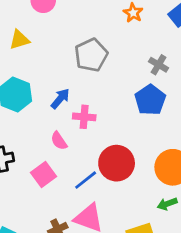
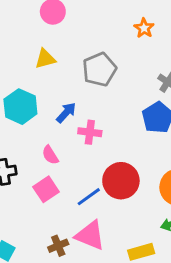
yellow triangle: (19, 40) -> (45, 59), moved
pink semicircle: (59, 141) -> (50, 155), moved

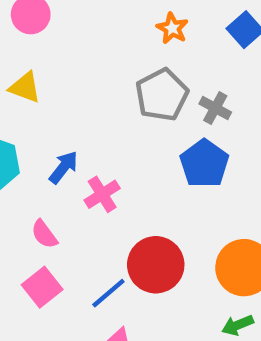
yellow triangle: (45, 59) -> (25, 87), turned 40
gray pentagon: (99, 69) -> (162, 95), moved
pink cross: (90, 132) -> (102, 194), turned -35

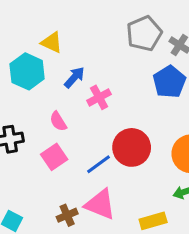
yellow triangle: (25, 87) -> (52, 42), moved

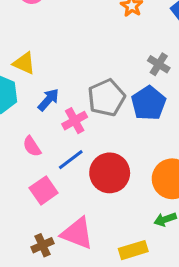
gray pentagon: (144, 33) -> (106, 98), moved
pink square: (54, 157) -> (44, 190), moved
blue line: (98, 164) -> (71, 160), moved

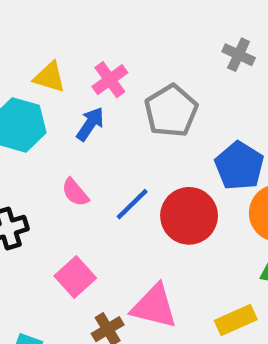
blue pentagon: (149, 103) -> (239, 166), moved
pink cross: (75, 121) -> (110, 80), moved
pink square: (44, 190) -> (75, 277), moved

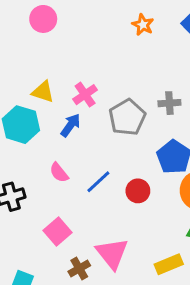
gray cross: (239, 55) -> (169, 103), moved, turned -30
red circle: (189, 216) -> (138, 191), size x0.6
pink triangle: (154, 306) -> (112, 253), turned 36

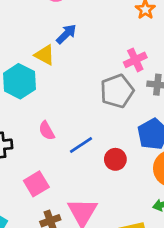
pink cross: (85, 95) -> (135, 60), moved
blue arrow: (71, 125) -> (66, 34), moved

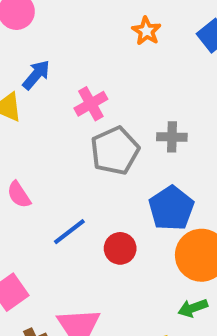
pink cross: (135, 60) -> (91, 104), moved
pink semicircle: (47, 131) -> (19, 195), moved

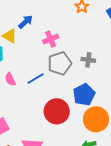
blue line: (69, 232) -> (36, 78), moved
red circle: (120, 248) -> (57, 111), size x1.6

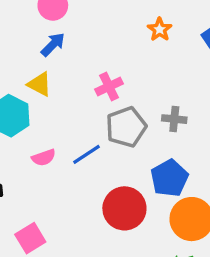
blue arrow: (26, 22) -> (53, 44), moved
pink semicircle: (10, 79) -> (44, 158), turned -80

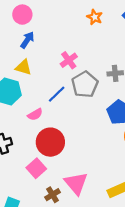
blue line: (86, 154) -> (57, 94), moved
red circle: (124, 208) -> (50, 142), moved

